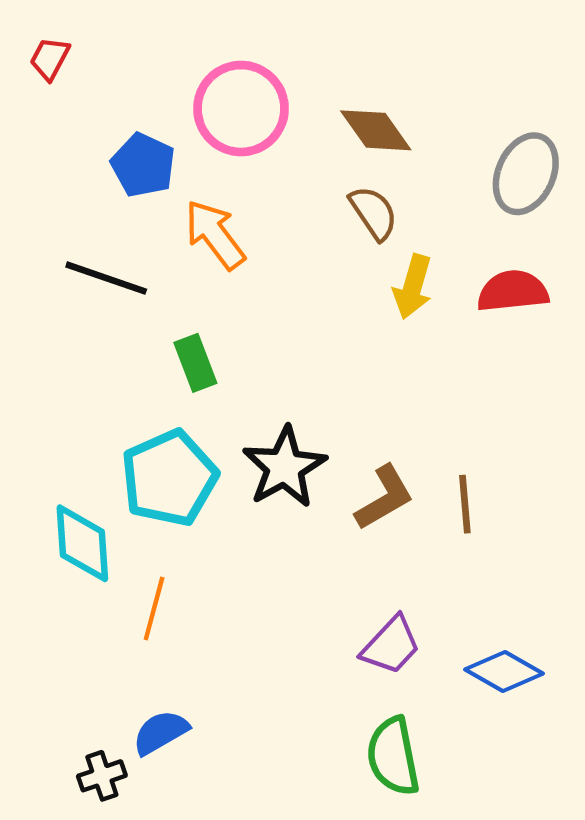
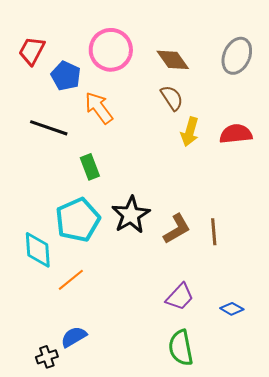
red trapezoid: (50, 59) -> (32, 51), moved, size x1.4
gray ellipse: (526, 174) -> (237, 56), moved
orange line: (154, 608) -> (71, 280), turned 36
blue diamond: (504, 672) -> (232, 309), size x0.7

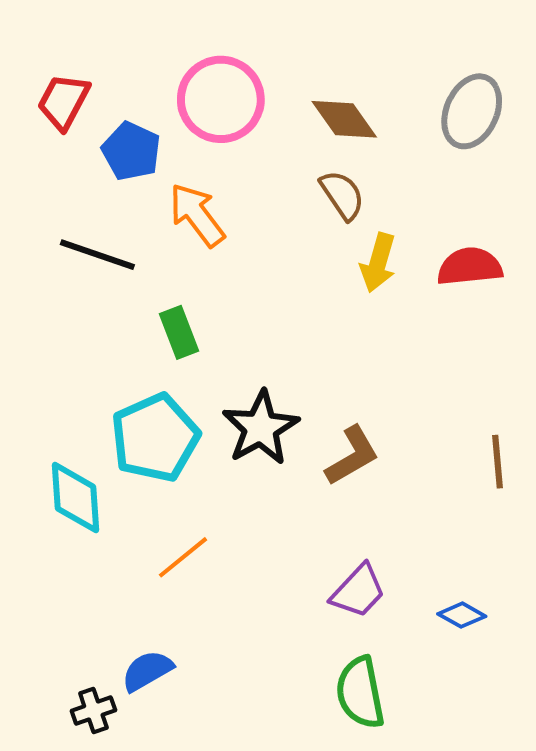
brown line: (214, 232) -> (498, 462), moved
orange line: (71, 280) -> (183, 557), moved

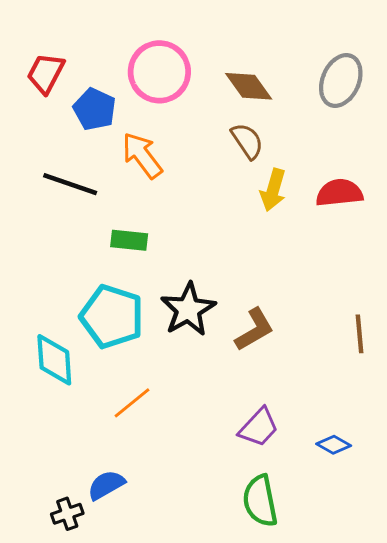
green rectangle: (179, 332) -> (129, 240), turned -63
cyan pentagon: (155, 438) -> (112, 317), turned -30

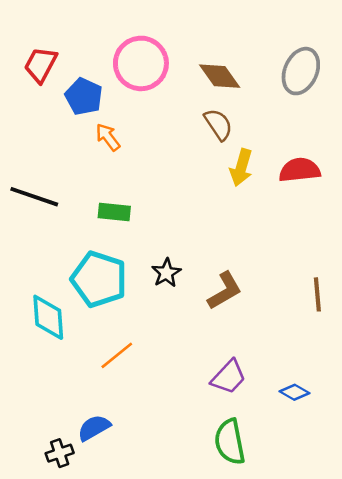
orange arrow: (142, 155) -> (108, 137), moved, size x0.7
black line: (70, 184) -> (34, 197), moved
black star: (188, 309) -> (166, 273), size x0.6

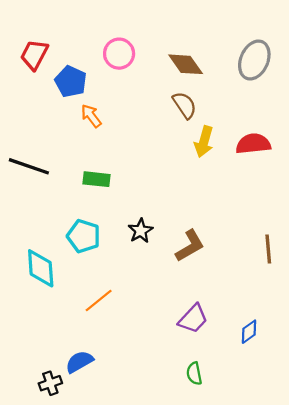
pink circle: (141, 63) -> (119, 54), size x0.7
cyan pentagon: (99, 279) -> (84, 236), size x0.7
blue diamond: (295, 392) -> (249, 332), turned -65
green semicircle: (230, 442) -> (194, 374), size x0.6

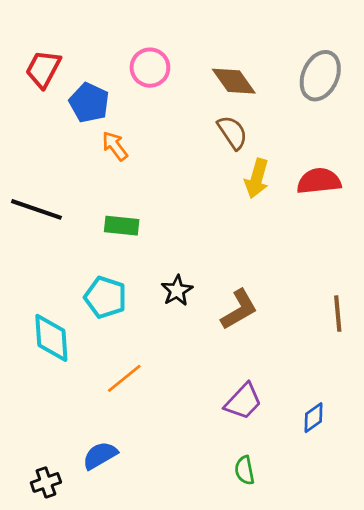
black cross: (50, 383) -> (46, 482), moved

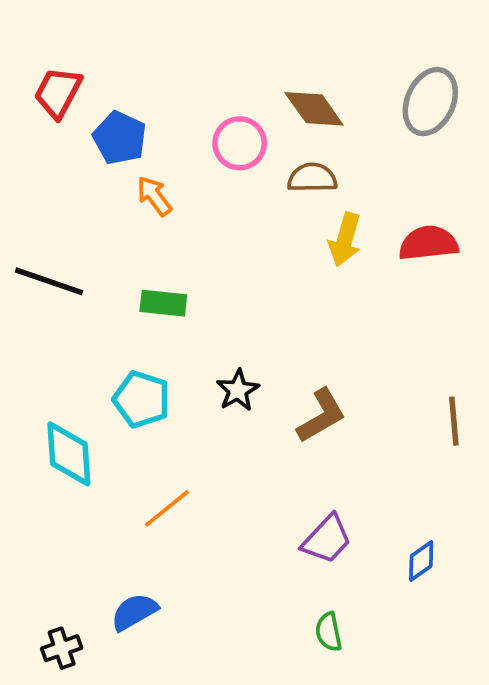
pink circle: (150, 68) -> (240, 143), moved
brown semicircle: (232, 132) -> (312, 178), turned -57

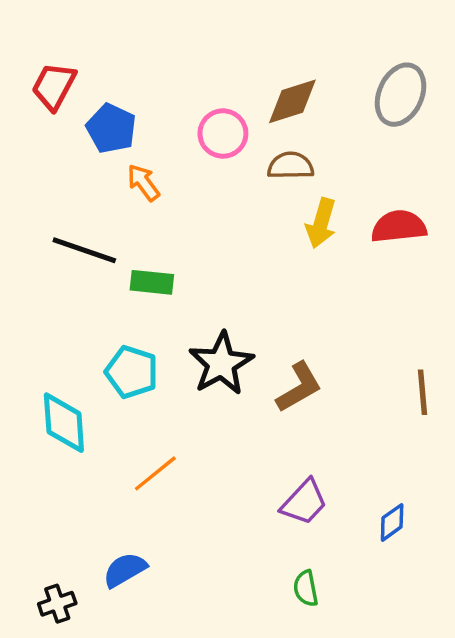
brown diamond: (314, 109) -> (292, 101), turned -72
black line: (49, 281) -> (84, 250), moved
black star: (238, 390) -> (221, 363), size x1.6

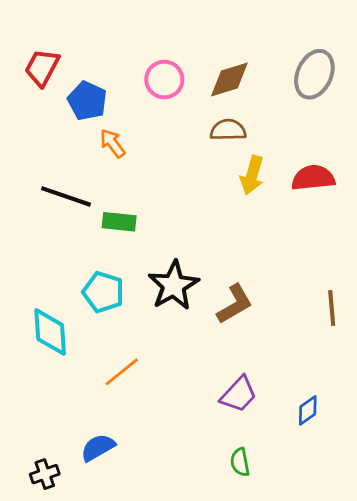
pink circle: (223, 134) -> (164, 80), moved

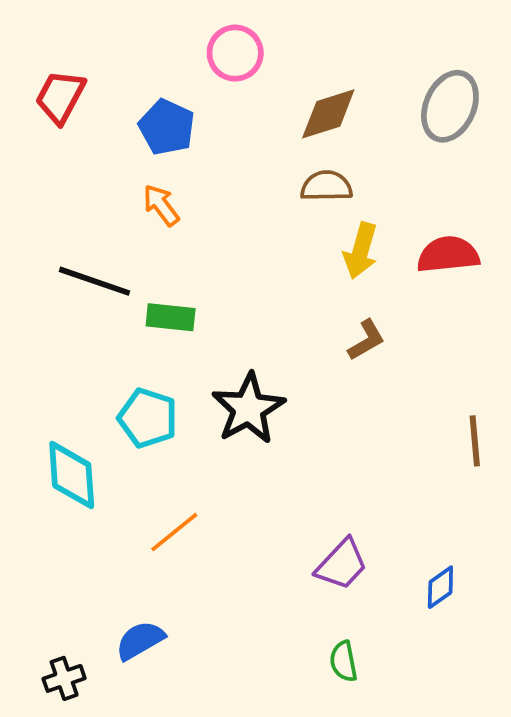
pink circle: (164, 80) -> (235, 53), moved
blue pentagon: (87, 101) -> (167, 127), moved
brown L-shape: (235, 304) -> (366, 340), moved, size x0.7

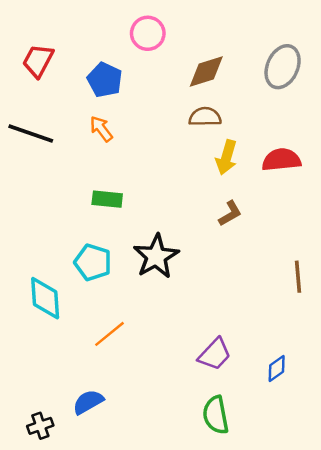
black line: (94, 281) -> (31, 134), moved
green semicircle: (344, 661) -> (216, 415), size x1.5

